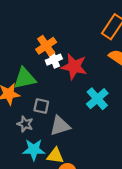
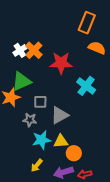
white cross: (54, 60) -> (20, 50), moved

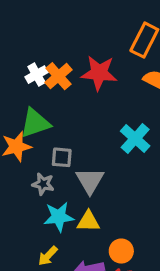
red star: (61, 63) -> (99, 73), moved
gray triangle: (60, 115) -> (90, 181), turned -36
orange circle: (74, 153) -> (121, 251), moved

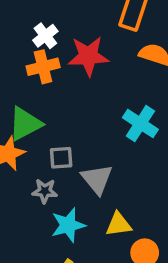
white cross: (37, 75) -> (45, 36), moved
orange cross: (58, 76) -> (43, 67), turned 36
yellow triangle: (88, 221) -> (119, 224), moved

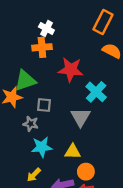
white cross: (45, 36) -> (46, 28), turned -32
red star: (88, 56) -> (71, 70), moved
gray triangle: (97, 179) -> (81, 117), moved

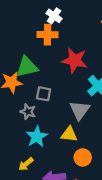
cyan star: (42, 147) -> (37, 137), turned -30
yellow triangle: (73, 152) -> (69, 134), moved
orange circle: (86, 172) -> (83, 157), moved

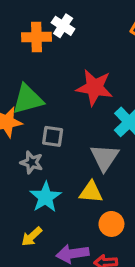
orange cross: (47, 35) -> (37, 37), moved

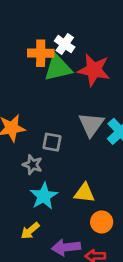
red star: (94, 87) -> (94, 70), moved
green triangle: (28, 99) -> (58, 68), moved
gray triangle: (104, 157) -> (91, 124), moved

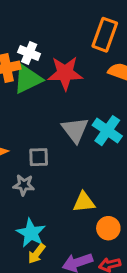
cyan star: (44, 196) -> (31, 233), moved

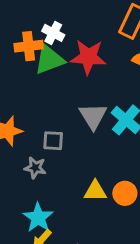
orange circle: (108, 228) -> (125, 193), moved

